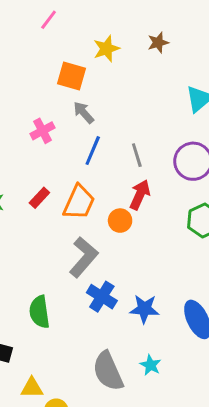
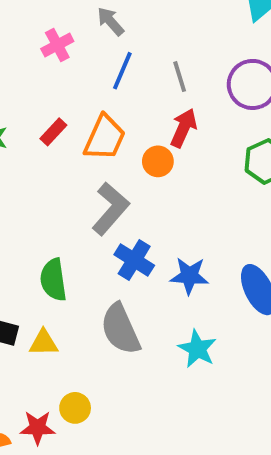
cyan star: (151, 365) -> (197, 349), size x1.4
gray semicircle: (108, 371) -> (120, 329), moved
yellow triangle: (32, 388) -> (43, 343), moved

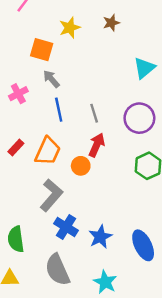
blue line: (122, 71) -> (59, 110), turned -35
blue star: (189, 276) -> (100, 237), turned -30

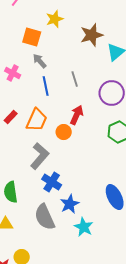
brown star: (111, 23) -> (92, 35), moved, size x1.6
pink cross: (18, 94) -> (13, 73), turned -35
gray line: (94, 113) -> (75, 79), moved
blue star: (100, 237) -> (70, 204), moved

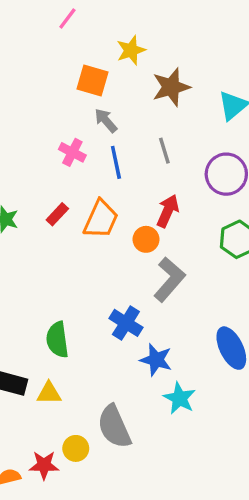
brown star: (92, 35) -> (171, 87), moved
pink cross: (13, 73) -> (72, 152), moved
gray L-shape: (40, 156) -> (169, 279), moved
blue star: (70, 204) -> (156, 360), turned -30
gray semicircle: (45, 217) -> (114, 427), moved

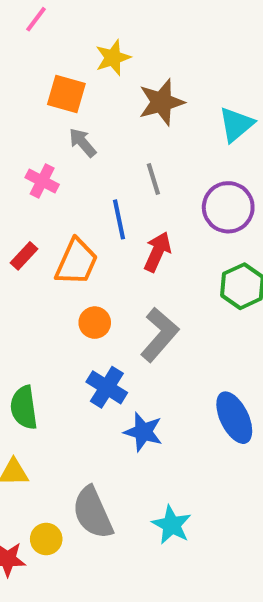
blue line: (116, 162) -> (119, 219), moved
orange circle: (146, 239) -> (95, 323), moved
cyan star: (179, 398) -> (172, 525), moved

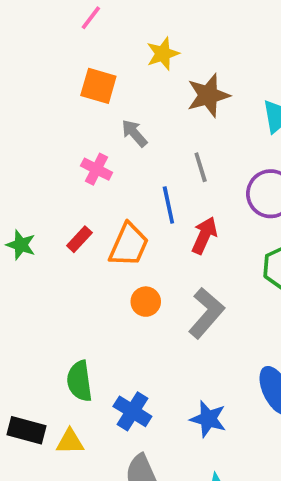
orange square: (66, 94) -> (98, 86), moved
blue cross: (107, 387) -> (132, 411), moved
blue star: (143, 432) -> (208, 419), moved

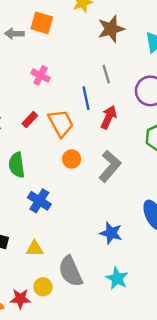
gray arrow: (134, 133) -> (14, 34), moved, turned -48
orange trapezoid: (129, 245) -> (61, 123), turned -52
green semicircle: (79, 381) -> (17, 165), moved
blue cross: (132, 411) -> (39, 201), moved
yellow triangle: (70, 442) -> (35, 249), moved

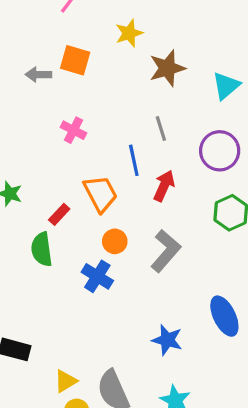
red rectangle: (30, 120) -> (59, 214), moved
blue cross: (39, 201) -> (97, 276), moved
yellow triangle: (35, 249) -> (66, 381), moved, turned -30

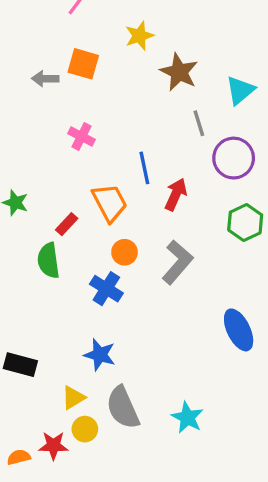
brown star: (167, 68) -> (179, 72), turned -30
gray line: (161, 129) -> (199, 123), moved
blue star: (167, 340) -> (100, 355), moved

